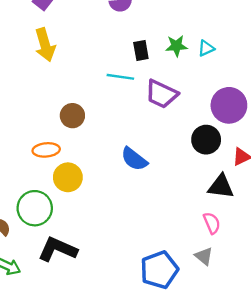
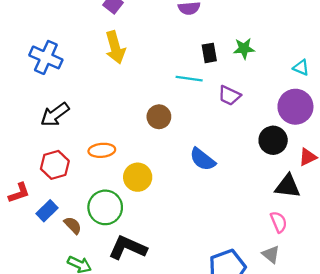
cyan triangle: (206, 48) -> (301, 68), moved, turned 48
purple trapezoid: (162, 94) -> (229, 95), size x0.7
brown circle: (72, 116) -> (159, 117), moved
orange ellipse: (46, 150) -> (102, 150), moved

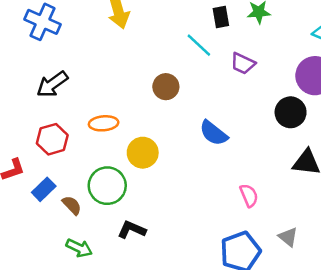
cyan line: (189, 79) -> (199, 45), turned 35
pink semicircle: (279, 222) -> (249, 195), moved
black L-shape: (128, 248) -> (132, 230), size x0.7

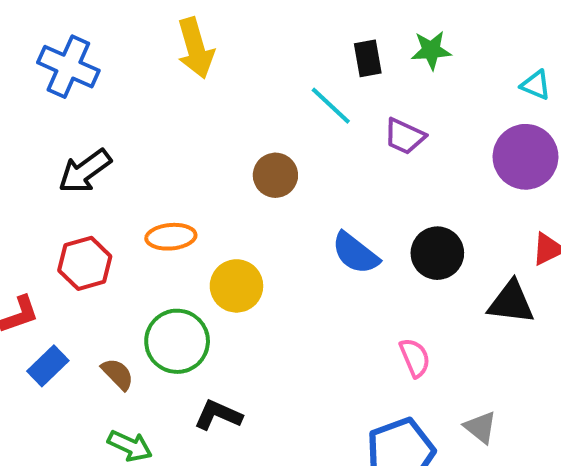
black circle: (291, 112) -> (437, 253), moved
blue rectangle: (44, 189) -> (48, 366), moved

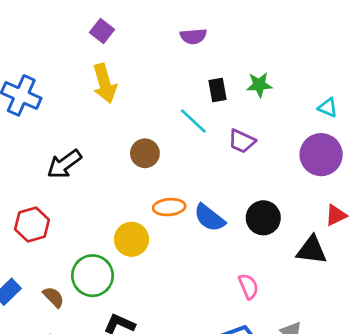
black arrow: (85, 171) -> (64, 164), moved
brown circle: (275, 175) -> (145, 153), moved
orange ellipse: (171, 237) -> (169, 207), moved

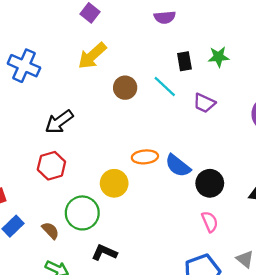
yellow arrow: (105, 83) -> (92, 56), turned 64
brown circle: (145, 153) -> (125, 88), moved
black circle: (263, 218) -> (210, 183), moved
red hexagon: (32, 225) -> (51, 166), moved

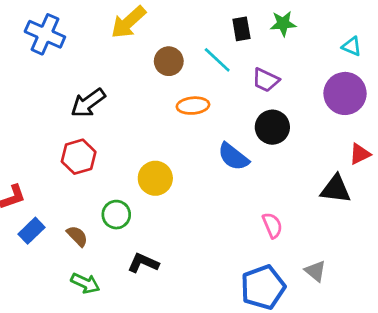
orange ellipse: (145, 157) -> (193, 106), moved
black circle: (210, 183) -> (272, 127), moved
green circle: (82, 213) -> (116, 215), size x0.7

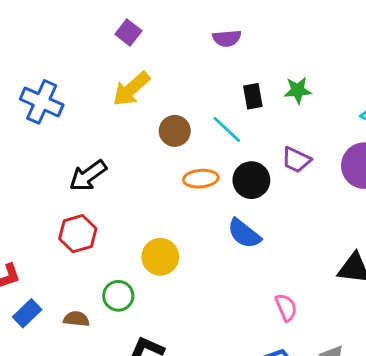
purple trapezoid: (266, 80) -> (296, 160), moved
black circle: (272, 127) -> (251, 180), moved
brown semicircle: (77, 236) -> (76, 319), turned -40

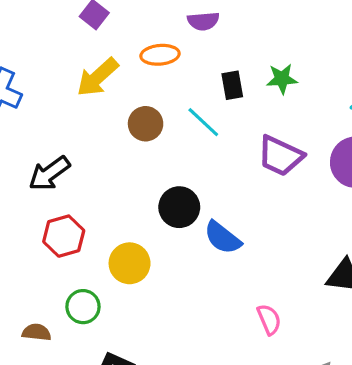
purple trapezoid: (296, 160) -> (280, 156), size x1.4
orange ellipse: (201, 179) -> (160, 55), moved
black circle: (251, 180) -> (179, 207), moved
red hexagon: (78, 234) -> (64, 236), moved

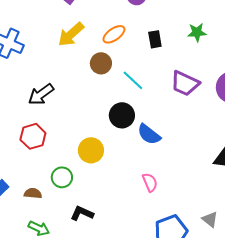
orange ellipse: (160, 55) -> (114, 34), moved, turned -30
green star: (282, 79) -> (197, 32), moved
cyan line: (203, 122) -> (133, 80), moved
red hexagon: (64, 236) -> (33, 136), moved
pink semicircle: (269, 319) -> (150, 182), moved

